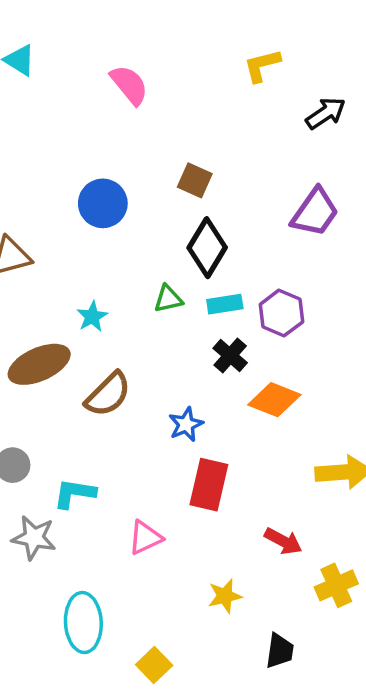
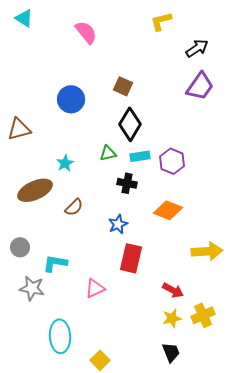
purple trapezoid: (315, 212) -> (200, 86), moved
black cross: (230, 355) -> (127, 183), moved, turned -30
brown semicircle: (108, 394) -> (74, 207), size x0.7
yellow star: (225, 596) -> (172, 318), moved
black trapezoid: (280, 651) -> (171, 352), turned -30

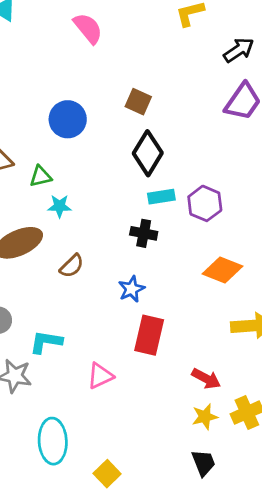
green triangle: (108, 153) -> (41, 176), moved
cyan star: (65, 163) -> (60, 206), turned 30
orange diamond: (168, 210) -> (222, 270), moved

